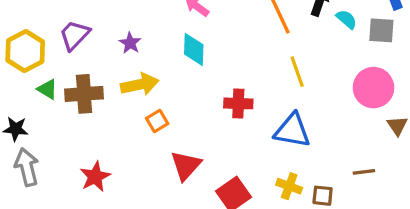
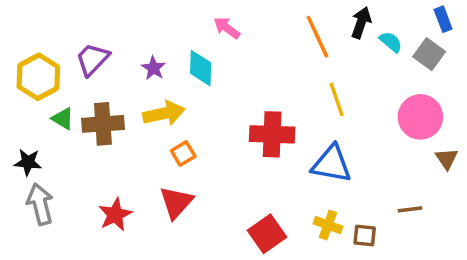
gray square: (381, 30) -> (429, 54), turned 32
cyan diamond: (194, 49) -> (201, 68), moved
red cross: (238, 103) -> (272, 134), size x1.4
red triangle: (186, 166) -> (176, 202), moved

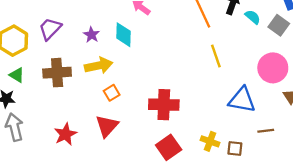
green triangle: (63, 119) -> (17, 75), moved
red cross: (272, 134) -> (164, 105), moved
blue triangle: (331, 164) -> (242, 100), moved

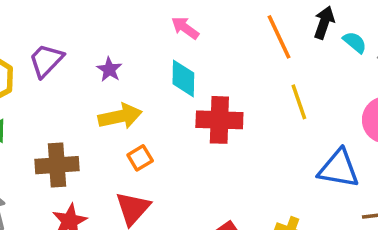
cyan diamond: (123, 35) -> (183, 78), moved
brown cross: (57, 73) -> (57, 165), moved
red cross: (164, 105) -> (219, 120), moved

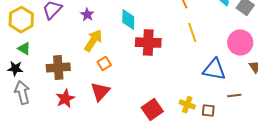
yellow arrow: (120, 116) -> (93, 41), turned -45

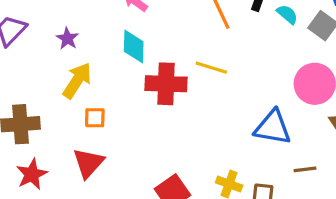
yellow line: (192, 33) -> (211, 68), moved, turned -54
orange square: (104, 64) -> (95, 118), turned 32

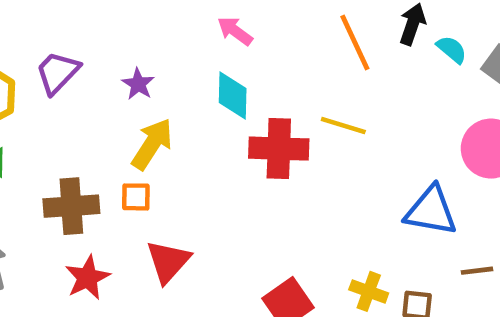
orange square: (95, 118) -> (136, 197), moved

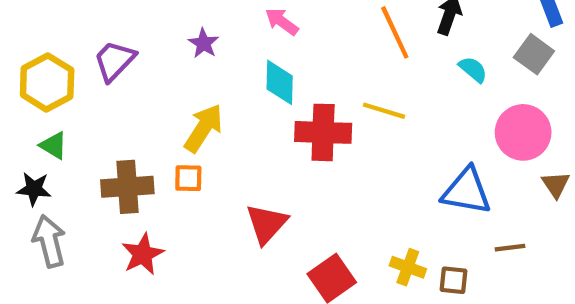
cyan semicircle: (452, 49) -> (473, 69), moved
purple star: (138, 84) -> (204, 43), moved
red triangle: (168, 261) -> (267, 224), moved

